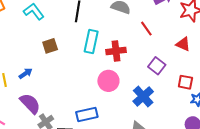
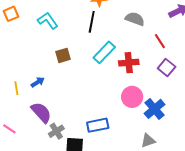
cyan rectangle: (91, 42) -> (104, 52), turned 30
purple square: (157, 66) -> (167, 67), moved
pink circle: (108, 81) -> (132, 97), moved

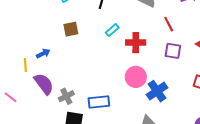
cyan rectangle: (104, 52) -> (112, 30), size x0.6
purple square: (167, 67) -> (173, 51), turned -36
yellow line: (16, 88) -> (25, 65), moved
gray cross: (56, 131) -> (66, 96), moved

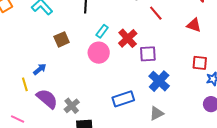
red cross: (136, 43) -> (128, 38), turned -30
purple square: (173, 51) -> (148, 54), moved
pink circle: (136, 77) -> (99, 53), moved
blue rectangle: (99, 102) -> (123, 99), moved

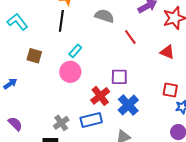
red cross: (128, 38) -> (100, 96), moved
brown square: (62, 39) -> (34, 56), turned 35
purple semicircle: (47, 99) -> (15, 124), moved, size x0.7
gray cross: (72, 106) -> (61, 123), moved

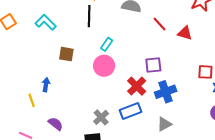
red triangle: (167, 52) -> (185, 33), moved
blue arrow: (10, 84) -> (46, 85), turned -40
blue cross: (128, 105) -> (166, 92), turned 30

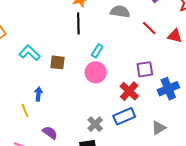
cyan L-shape: (46, 22) -> (30, 53), moved
blue cross: (166, 92) -> (168, 89), moved

